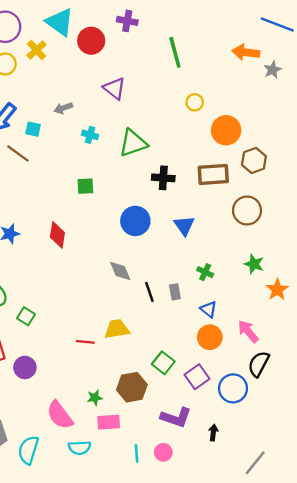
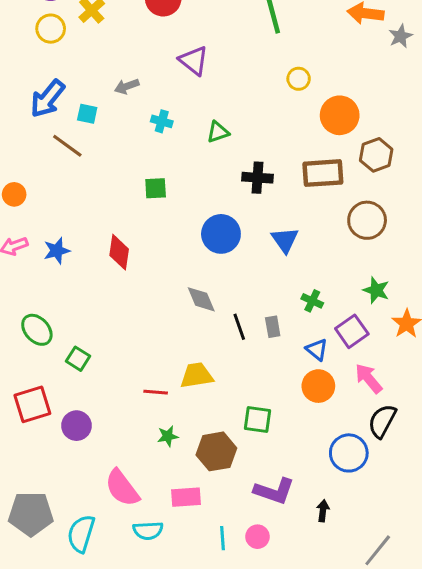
green triangle: (133, 143) -> (218, 132), size x0.6
green square: (163, 363) -> (258, 420), turned -30
purple square: (197, 377) -> (352, 331), moved
green star: (95, 398) -> (168, 436), moved

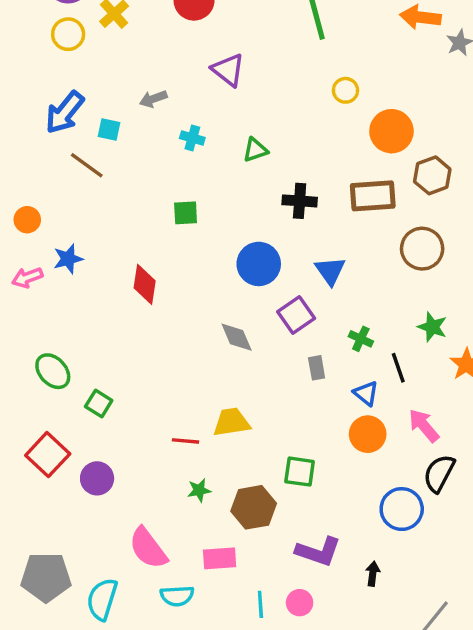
blue star: (57, 251) -> (68, 259), moved
black line: (239, 327) -> (398, 368), moved
purple square: (352, 331) -> (296, 315), moved
red square: (32, 404) -> (48, 455), turned -30

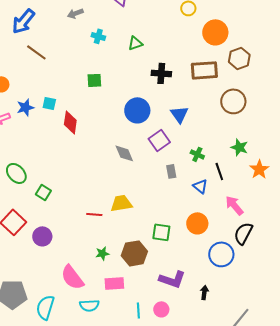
cyan square: (109, 129) -> (49, 103), moved
orange circle: (368, 434) -> (197, 223), moved
green star: (199, 490) -> (102, 253), moved

